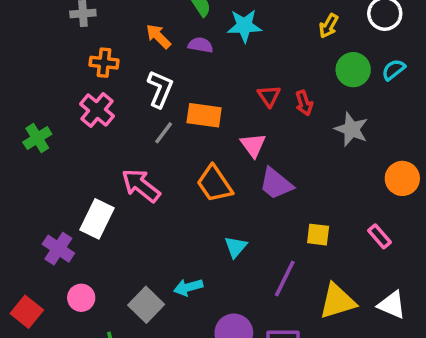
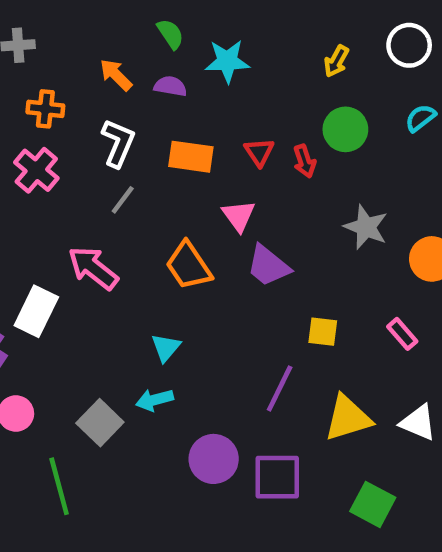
green circle: (353, 70) -> (345, 129), moved
orange rectangle: (204, 115) -> (191, 157), moved
gray star: (351, 129) -> (366, 227), moved
cyan triangle: (236, 247) -> (166, 348), moved

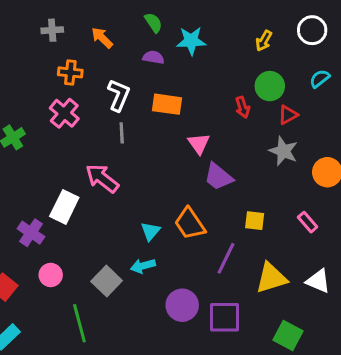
orange arrow: (116, 75) -> (102, 38), moved
red triangle: (259, 152) -> (288, 115), moved, turned 35
gray line: (123, 200) -> (122, 133), turned -40
orange trapezoid: (189, 266) -> (190, 224), moved

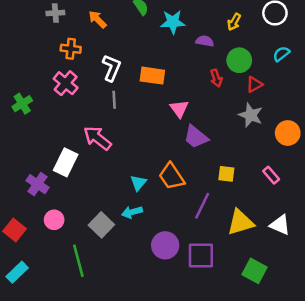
purple semicircle: (153, 57) -> (205, 41), moved

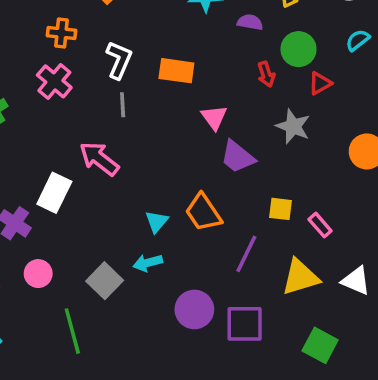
gray star: (251, 115) -> (293, 126), moved
pink rectangle: (271, 175) -> (320, 225), moved

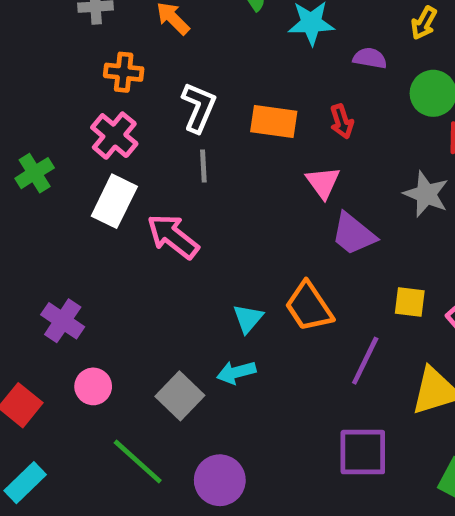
red arrow: (266, 74) -> (342, 121), moved
white rectangle: (54, 193) -> (114, 201), moved
purple circle: (194, 309) -> (220, 480), moved
green line: (72, 331) -> (138, 461), turned -33

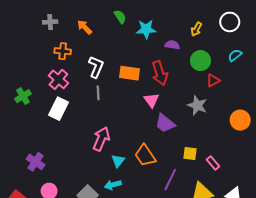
red arrow: (342, 121) -> (160, 73), size x1.6
pink arrow: (173, 236) -> (101, 139), moved, turned 75

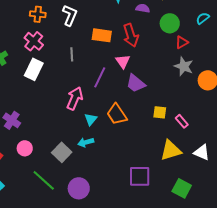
white L-shape: (96, 67) -> (70, 15), moved
gray star: (197, 105) -> (184, 66), moved
purple line: (170, 180) -> (100, 77), moved

